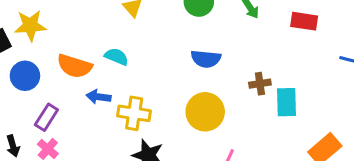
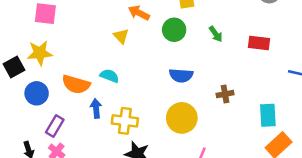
blue arrow: (99, 97) -> (96, 108), turned 78
cyan rectangle: (286, 102) -> (268, 115), moved

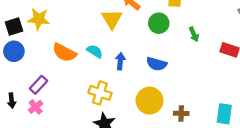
yellow triangle: (121, 36) -> (112, 19), size x1.5
blue circle: (37, 93) -> (14, 51), moved
brown cross: (225, 94) -> (181, 113), moved
blue arrow: (96, 108) -> (120, 61), moved

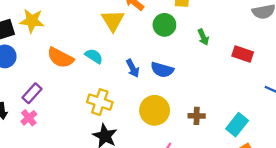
blue arrow: (120, 61) -> (133, 68), moved, turned 147
brown cross: (181, 113) -> (197, 116), moved
cyan rectangle: (224, 114) -> (237, 125), turned 30

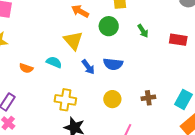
yellow triangle: (113, 21) -> (73, 40), moved
orange semicircle: (60, 58) -> (26, 68), size x0.6
yellow circle: (155, 110) -> (112, 99), size x0.7

